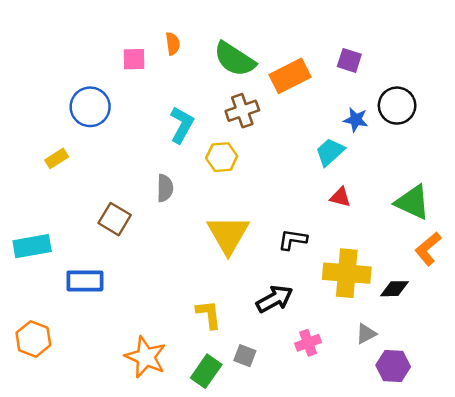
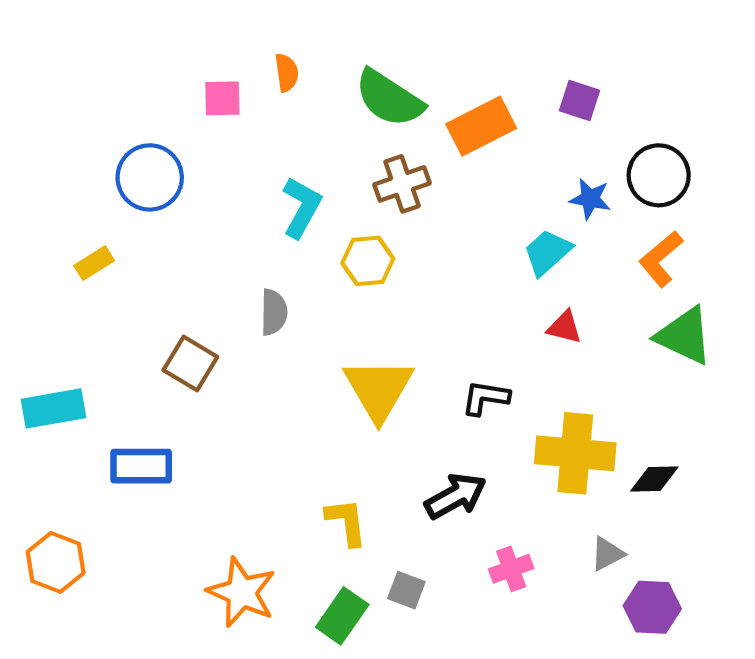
orange L-shape: (428, 249) -> (661, 259), moved

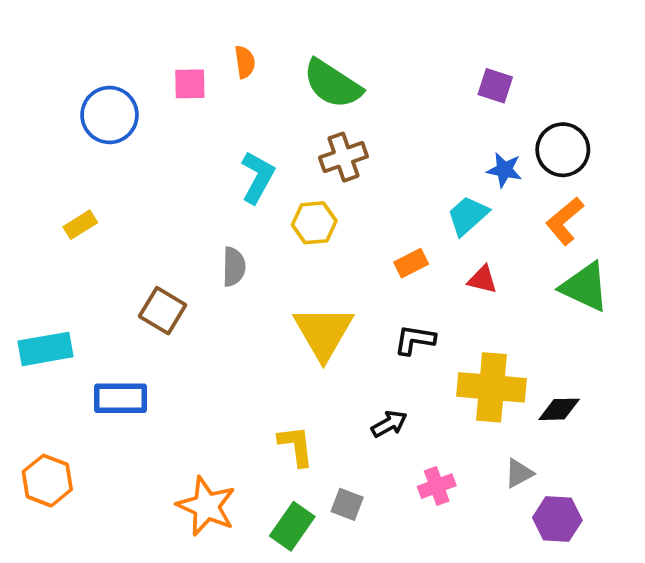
orange rectangle: (481, 126) -> (411, 263), moved, size x0.6
blue circle: (150, 177) -> (109, 115), moved
black arrow: (455, 496) -> (389, 424), size x0.7

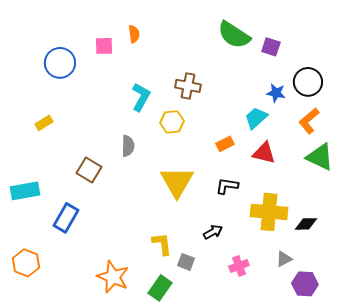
green semicircle: (332, 84) -> (234, 35), moved
brown cross: (343, 157) -> (188, 86), turned 30
red triangle: (482, 280) -> (264, 153), size x1.4
blue rectangle: (120, 398) -> (66, 218), turned -60
gray square: (347, 504) -> (186, 262), moved

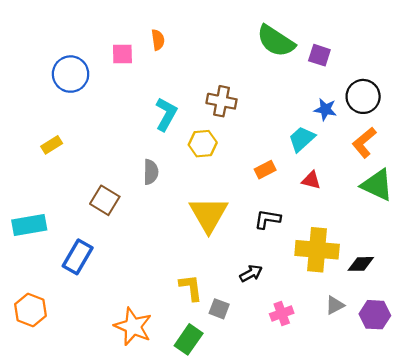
red triangle: (264, 153) -> (311, 180), size x0.7
purple hexagon: (305, 284) -> (375, 315), moved

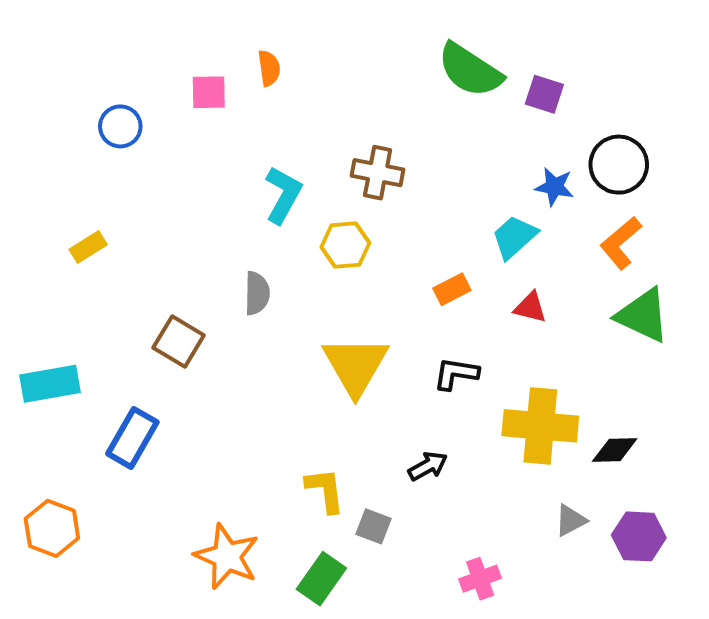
blue circle: (71, 74) -> (120, 126), size x0.7
pink cross: (282, 313) -> (480, 579), moved

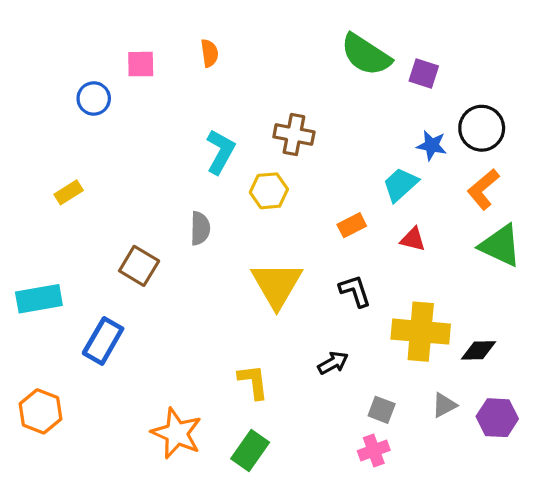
pink square: (209, 92) -> (141, 64), moved
black L-shape: (456, 374) -> (355, 291), turned 63
gray square: (374, 526) -> (382, 410), moved

